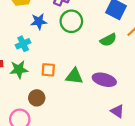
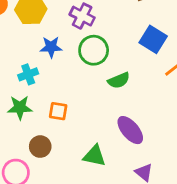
green semicircle: (108, 40) -> (119, 80), moved
green triangle: (74, 76) -> (95, 156), moved
purple ellipse: (104, 80) -> (130, 130), turned 30

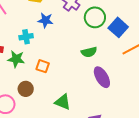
green circle: (94, 50) -> (95, 17), moved
purple ellipse: (130, 130) -> (102, 77), moved

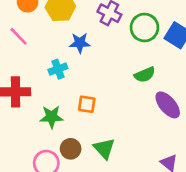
green star: (16, 59) -> (51, 117), moved
brown circle: (26, 89) -> (71, 149), moved
green triangle: (63, 102) -> (104, 148), moved, turned 36

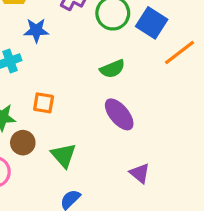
purple ellipse: (168, 105) -> (119, 114), moved
brown circle: (71, 149) -> (23, 143), moved

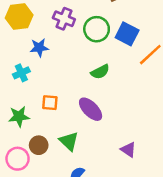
purple ellipse: (119, 114) -> (91, 109), moved
brown circle: (23, 143) -> (39, 145), moved

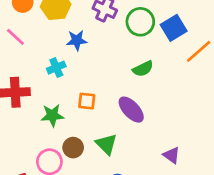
blue square: (127, 34) -> (174, 28), turned 30

